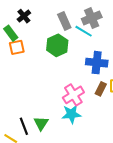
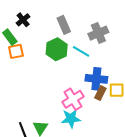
gray cross: (92, 18) -> (98, 33), moved
cyan line: (84, 31) -> (81, 51), moved
blue cross: (97, 63) -> (96, 79), moved

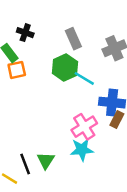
black cross: (23, 20) -> (25, 33), turned -32
cyan line: (81, 51) -> (84, 78), moved

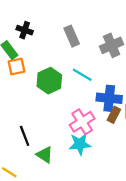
green hexagon: (65, 68) -> (49, 81), moved
green triangle: (46, 160) -> (45, 155), turned -30
black line: (25, 164) -> (25, 136), moved

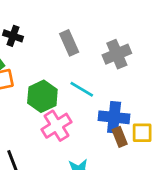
brown rectangle: (114, 115) -> (120, 137), turned -49
pink cross: (82, 122) -> (56, 126), moved

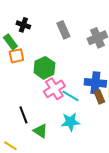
cyan line: (82, 89) -> (70, 96), moved

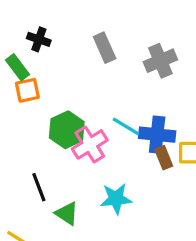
green hexagon: (44, 68) -> (67, 130), moved
cyan line: (70, 96) -> (126, 126), moved

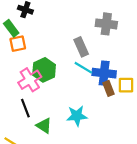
gray rectangle: (105, 48) -> (81, 47), moved
gray cross: (160, 61) -> (106, 24), turned 30
pink cross: (90, 144) -> (30, 80), moved

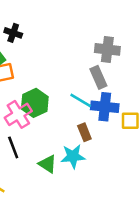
gray rectangle: (81, 47) -> (98, 77), moved
brown rectangle: (109, 88) -> (84, 132), moved
green triangle: (44, 126) -> (48, 164), moved

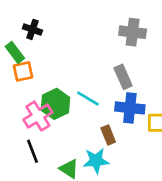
gray cross: (107, 49) -> (133, 32), moved
cyan line: (81, 100) -> (88, 98), moved

